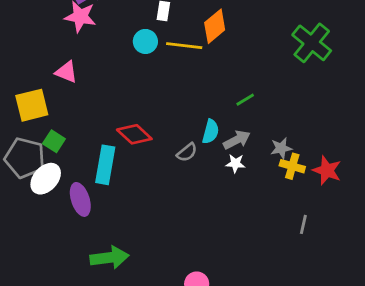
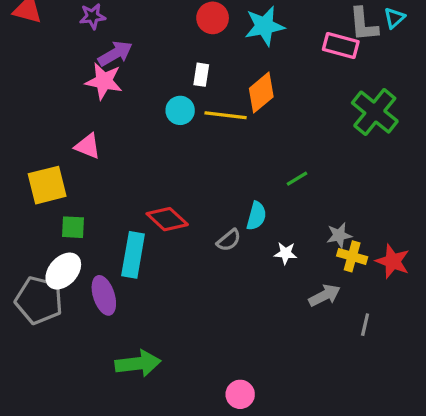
gray arrow: (237, 140) -> (325, 295), moved
green square: (54, 141) -> (73, 227), turned -30
gray pentagon: (25, 158) -> (39, 300), moved

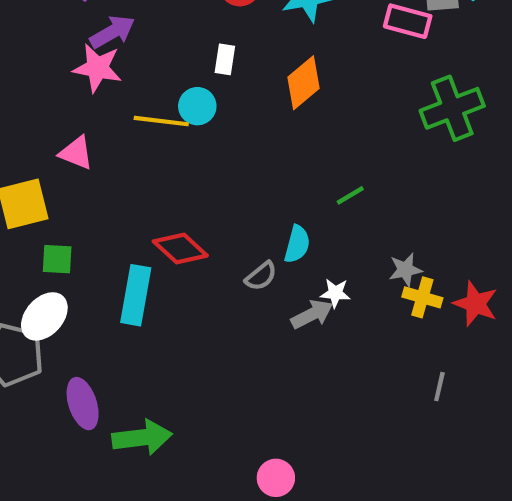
green cross: (375, 112) -> (452, 108), turned 30
yellow line: (226, 115) -> (161, 121), moved
purple ellipse: (104, 295) -> (83, 404), moved
gray arrow: (325, 295) -> (312, 314), moved

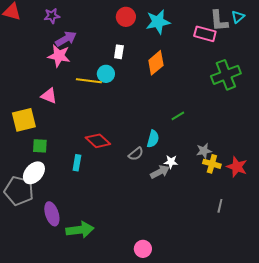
cyan rectangle: (136, 295) -> (77, 163), size x0.6

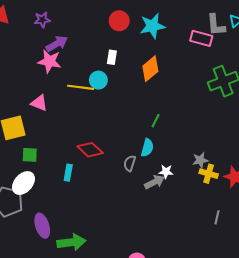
green line: (178, 116) -> (156, 121), moved, turned -32
gray semicircle: (136, 154) -> (130, 163), turned 147

